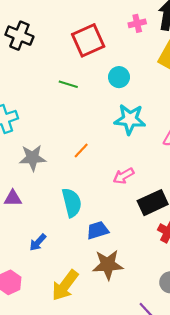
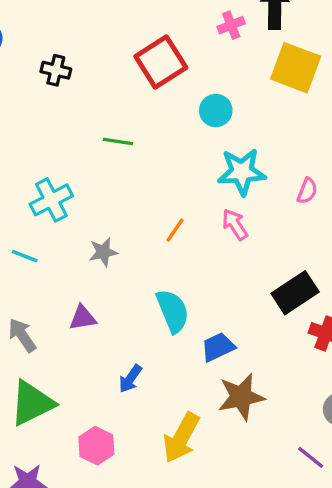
black cross: (19, 36) -> (56, 70), size x0.7
green line: (68, 84) -> (118, 142), moved
gray star: (33, 158) -> (103, 252), size x0.7
pink arrow: (123, 176) -> (235, 225), moved, turned 95

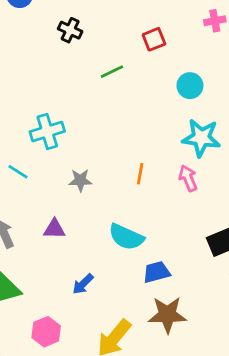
red square: (161, 62) -> (154, 39), size x0.6
green line: (118, 142) -> (112, 72), moved, turned -45
orange line: (175, 230) -> (140, 174), turned -35
cyan semicircle: (173, 311) -> (126, 237), turned 126

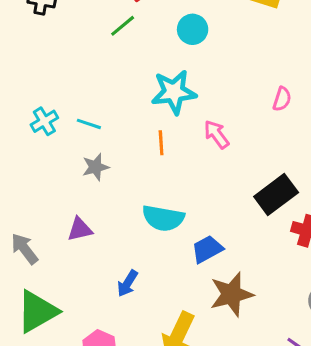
green line: (112, 72) -> (123, 26), moved
cyan cross: (47, 132) -> (44, 121), size x0.7
cyan star: (201, 138) -> (174, 92), moved
cyan line: (18, 172) -> (89, 124), moved

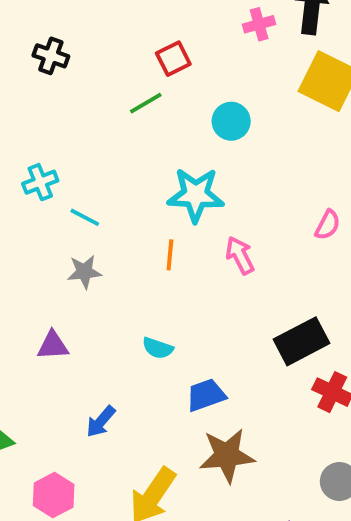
cyan cross: (44, 121) -> (40, 182), moved
cyan semicircle: (163, 218) -> (158, 348), size x0.6

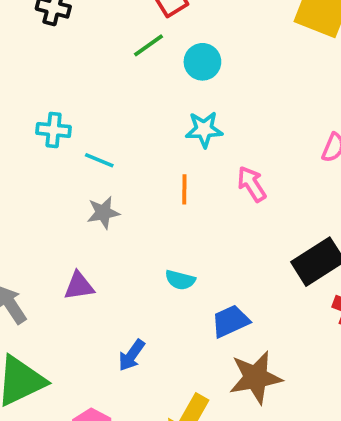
cyan circle: (231, 121) -> (202, 62), moved
cyan cross: (40, 182) -> (54, 130), turned 32
cyan star: (196, 195) -> (204, 129), size x0.7

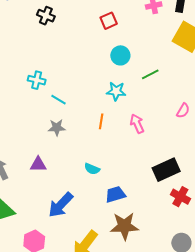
green line: (148, 45) -> (150, 74), moved
blue arrow: (131, 355) -> (61, 205), size x1.6

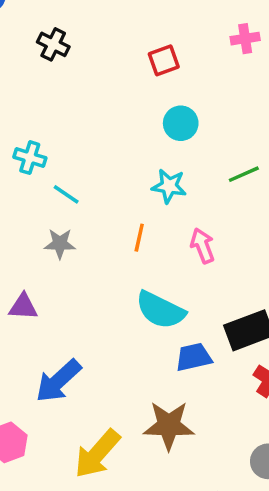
green line: (150, 74) -> (244, 174), moved
cyan semicircle: (92, 169) -> (160, 310), moved, size x1.8
blue trapezoid: (115, 194) -> (194, 357), moved

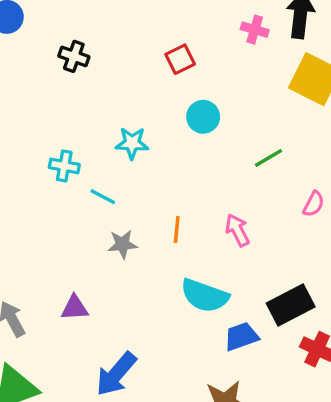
pink cross: (245, 39) -> (255, 30), turned 32
cyan star: (169, 186) -> (132, 143), moved
gray star: (60, 244) -> (122, 244), moved

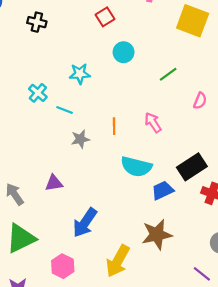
cyan cross: (64, 166) -> (38, 93), turned 36

